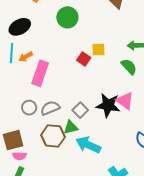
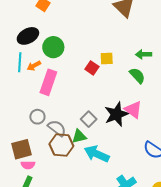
green circle: (67, 17) -> (53, 47), moved
black star: (108, 105) -> (116, 114), turned -30
gray semicircle: (50, 108) -> (57, 128), moved, turned 60

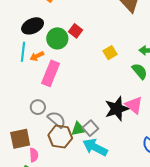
yellow square: (107, 58) -> (110, 53), turned -32
red square: (92, 68) -> (75, 31), moved
gray square: (89, 119) -> (90, 128), moved
pink semicircle: (28, 165) -> (34, 155), moved, turned -96

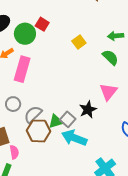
pink triangle: (134, 105) -> (108, 92), turned 36
black star: (117, 109) -> (88, 110), moved, size x0.7
gray semicircle: (57, 119) -> (33, 114), turned -78

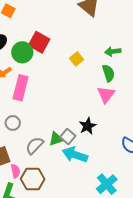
red square: (42, 24) -> (39, 42), size x1.5
green semicircle: (110, 57) -> (108, 73), turned 30
pink triangle: (108, 92) -> (106, 95), moved
gray semicircle: (33, 114) -> (35, 146), moved
brown hexagon: (39, 131) -> (33, 179), moved

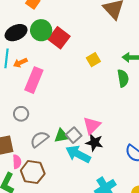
green circle: (22, 52) -> (41, 30), moved
pink triangle: (106, 95) -> (92, 126), moved
black star: (88, 126) -> (94, 143), moved, turned 30

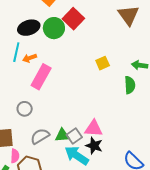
red square: (59, 38) -> (73, 19), moved
pink triangle: (92, 126) -> (94, 128), turned 42

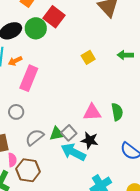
green semicircle: (130, 85) -> (117, 112), moved
pink triangle: (94, 128) -> (92, 112), moved

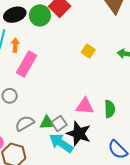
yellow square: (88, 57) -> (88, 51), turned -32
orange arrow: (15, 61) -> (15, 45), turned 112
black star: (90, 140) -> (79, 134), size x1.4

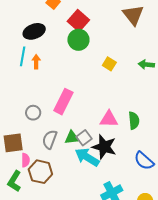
green circle: (40, 15) -> (78, 40), moved
pink rectangle: (27, 64) -> (63, 102), moved
gray semicircle: (25, 123) -> (50, 139), turned -36

